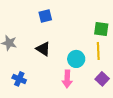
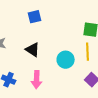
pink arrow: (67, 79) -> (37, 80), moved

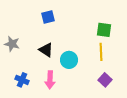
cyan circle: (66, 60) -> (69, 60), moved

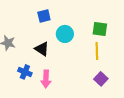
cyan circle: (69, 60) -> (65, 34), moved
blue cross: (22, 80) -> (25, 72), moved

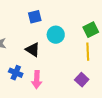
green square: (100, 29) -> (91, 30), turned -35
purple square: (101, 79) -> (82, 80), moved

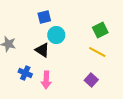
cyan circle: (56, 35) -> (56, 35), moved
yellow line: (88, 52) -> (97, 52), turned -60

